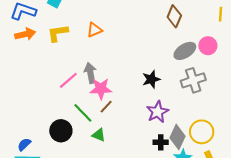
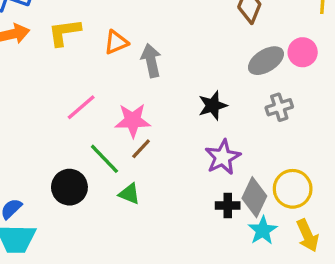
orange triangle: (95, 30) -> (116, 42), moved
gray arrow: (90, 73) -> (151, 61), moved
gray cross: (193, 80) -> (279, 107), size x0.7

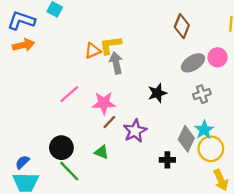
yellow L-shape: (64, 32) -> (110, 45), moved
purple star: (223, 157) -> (135, 131), moved
green line: (104, 159) -> (69, 171), moved
gray diamond: (254, 197) -> (186, 139), moved
cyan star: (263, 230) -> (204, 130), moved

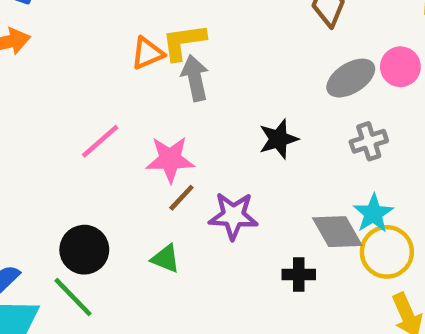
purple star: (135, 131) -> (233, 216), turned 30
gray diamond: (186, 139) -> (337, 232), turned -55
green line: (69, 171) -> (73, 297), moved

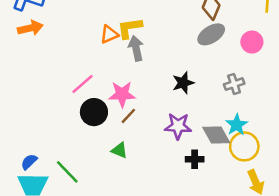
gray ellipse: (351, 78) -> (211, 34), moved
purple star: (233, 216) -> (178, 126), moved
black circle: (84, 250) -> (94, 112), moved

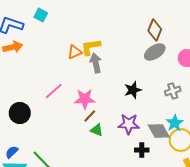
black circle: (94, 112) -> (20, 113), moved
green triangle: (119, 150) -> (97, 130), moved

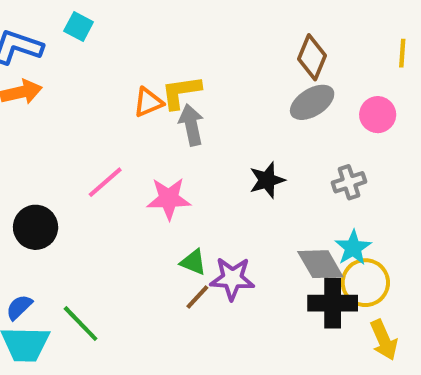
brown line: (90, 116) -> (197, 297), moved
purple star: (129, 124) -> (232, 278), moved
black cross: (142, 150) -> (333, 303), moved, size x1.6

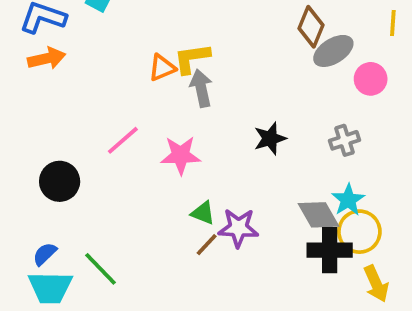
gray ellipse: (312, 102) -> (333, 51), moved

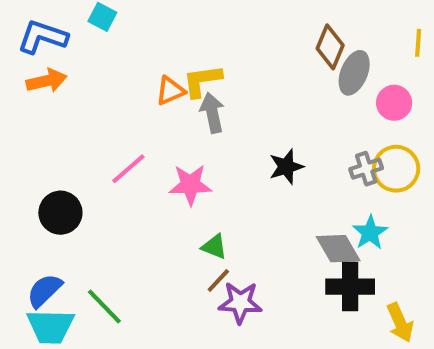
gray ellipse: (333, 51) -> (354, 73), turned -36
purple star: (238, 228) -> (240, 303), moved
yellow circle: (359, 232) -> (396, 169), moved
blue semicircle: (45, 254) -> (44, 291), size x1.4

